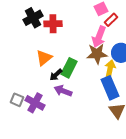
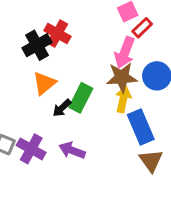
black cross: (33, 18) -> (37, 45), moved
red cross: (53, 24) -> (57, 34), turned 30
yellow arrow: (110, 69) -> (123, 99), moved
purple arrow: (63, 91) -> (72, 150), moved

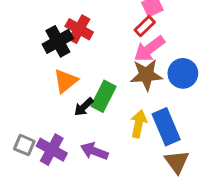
red rectangle: (142, 28) -> (145, 26), moved
pink arrow: (125, 52) -> (149, 49), turned 32
yellow arrow: (123, 99) -> (139, 124), moved

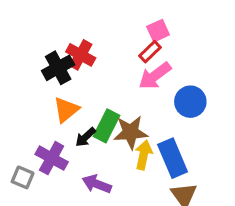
brown star: (146, 75) -> (131, 132), moved
purple cross: (52, 150) -> (52, 158), moved

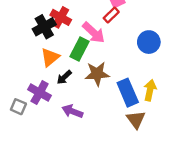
pink arrow: (155, 76) -> (94, 33), moved, turned -100
blue circle: (190, 102) -> (149, 42), moved
green rectangle: (106, 126) -> (79, 49), moved
yellow arrow: (144, 155) -> (150, 90), moved

